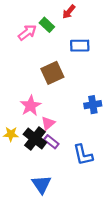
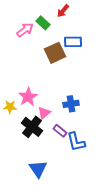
brown square: (52, 73) -> (55, 53), moved
blue cross: (93, 105) -> (71, 104), moved
yellow star: (11, 134) -> (10, 107), moved
purple rectangle: (51, 142) -> (60, 131), moved

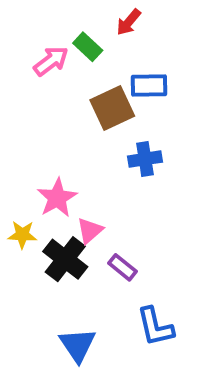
blue cross: (71, 104) -> (145, 159), moved
yellow star: (10, 107) -> (22, 235), moved
blue L-shape: (76, 142) -> (155, 327), moved

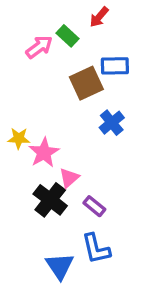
blue cross: (145, 159) -> (112, 123), turned -30
yellow star: (22, 235) -> (19, 138), moved
blue L-shape: (155, 327) -> (96, 249), moved

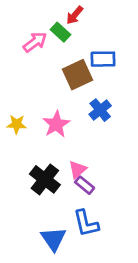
red arrow: (99, 17) -> (75, 15), moved
pink star: (44, 153) -> (56, 124), moved
pink triangle: (69, 178) -> (77, 170), moved

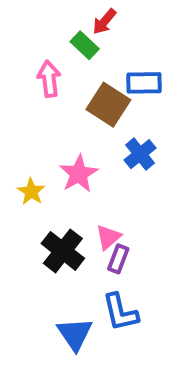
pink arrow: (35, 42) -> (49, 79), moved, turned -60
brown square: (77, 75) -> (108, 105), turned -32
yellow star: (17, 124) -> (31, 192), moved, turned 30
purple rectangle: (85, 185) -> (118, 259), turned 72

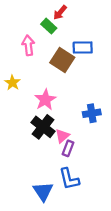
blue cross: (140, 154) -> (92, 113), moved, turned 30
yellow star: (31, 192) -> (12, 83), moved
black cross: (63, 251) -> (43, 127), moved

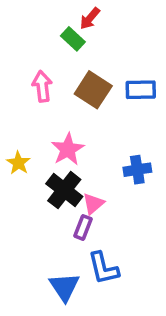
pink arrow: (28, 45) -> (42, 86), moved
blue rectangle: (83, 48) -> (141, 90), moved
yellow star: (12, 83) -> (18, 163), moved
purple rectangle: (68, 148) -> (83, 227), moved

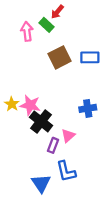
pink arrow: (42, 86) -> (27, 31), moved
brown square: (93, 90) -> (60, 57), turned 30
pink star: (68, 149) -> (30, 105), moved, turned -30
pink triangle: (93, 204) -> (68, 136), moved

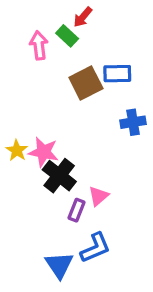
blue rectangle: (90, 57) -> (117, 74), moved
blue cross: (88, 108) -> (133, 122), moved
blue L-shape: (66, 171) -> (95, 248), turned -100

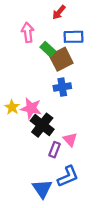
green rectangle: (67, 36) -> (48, 49), moved
blue rectangle: (117, 74) -> (73, 37), moved
blue cross: (133, 122) -> (62, 87), moved
pink triangle: (98, 196) -> (70, 140), turned -32

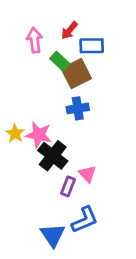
red arrow: (59, 12) -> (69, 30), moved

